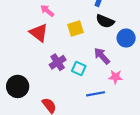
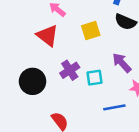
cyan square: (79, 69) -> (94, 78), turned -32
black circle: (18, 86) -> (33, 81), moved

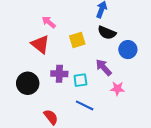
purple cross: (70, 70) -> (59, 74), turned 35
blue line: (114, 107) -> (85, 105), moved, turned 36

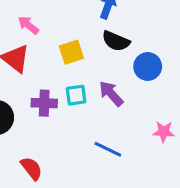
cyan square: (80, 80) -> (76, 95), moved
pink star: (117, 89) -> (164, 132), moved
blue line: (85, 105) -> (108, 149), moved

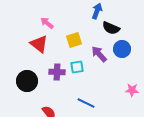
black semicircle: (116, 41) -> (111, 28), moved
purple arrow: (111, 94) -> (99, 54), moved
blue line: (108, 149) -> (86, 103), moved

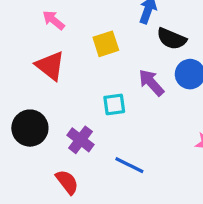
pink arrow: (47, 23) -> (54, 20), moved
yellow square: (74, 40) -> (106, 44), moved
purple cross: (57, 72) -> (80, 140), moved, turned 35

